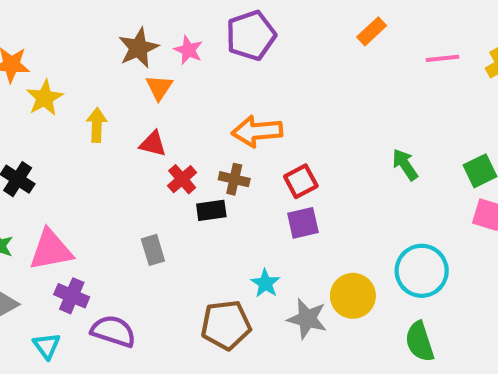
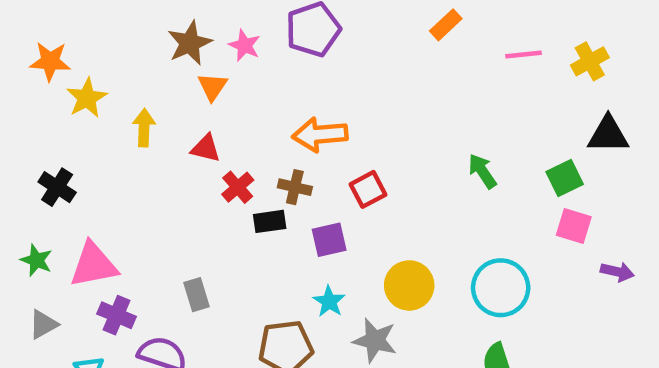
purple square: (303, 223) -> (329, 240), moved
gray rectangle: (153, 250) -> (197, 295), moved
yellow circle: (353, 296) -> (409, 285), moved

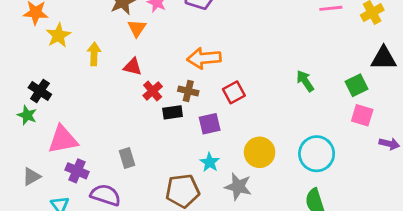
green star: (36, 260) -> (27, 115), moved

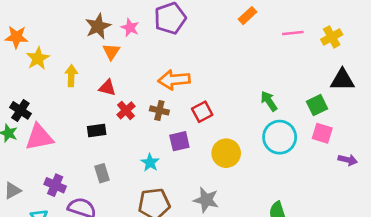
black rectangle: (173, 112) -> (97, 130), moved
pink triangle: (63, 139) -> (39, 137), moved
yellow circle: (260, 152) -> (226, 153), moved
cyan circle: (317, 154) -> (280, 137), moved
cyan star: (210, 162) -> (150, 163), moved

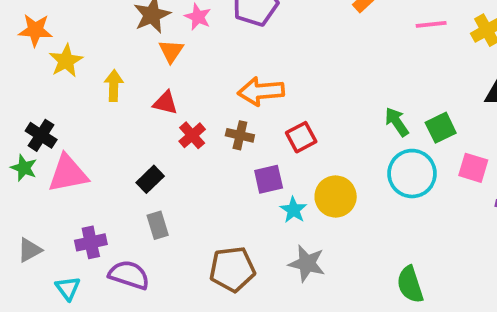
green square: (317, 105) -> (441, 128), moved
black rectangle: (97, 130) -> (150, 179), moved, turned -36
cyan star: (150, 163) -> (293, 210), moved
purple cross: (55, 185) -> (91, 242), turned -35

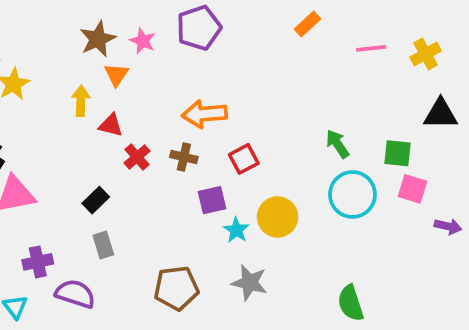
yellow arrow: (114, 86) -> (81, 101), moved
green square: (441, 128) -> (397, 153), moved, turned 32

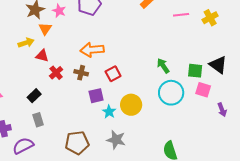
yellow arrow: (81, 101) -> (26, 43), turned 70
black triangle: (441, 114) -> (218, 65), moved, turned 36
purple arrow: (448, 226) -> (222, 110), turned 56
purple semicircle: (75, 294) -> (23, 146), turned -45

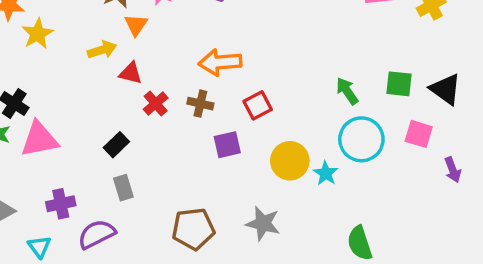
green square: (195, 71) -> (399, 84), moved
cyan star: (109, 112) -> (326, 173), moved

